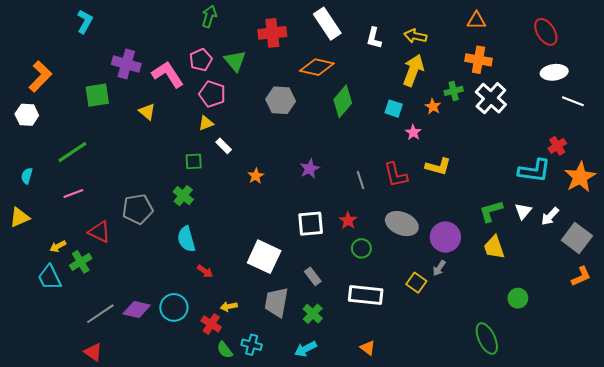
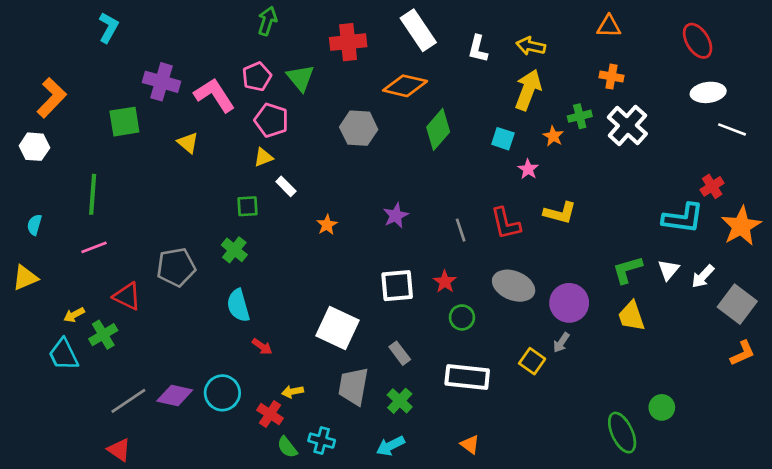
orange cross: (479, 60) -> (612, 77), size x0.7
green line: (72, 152) -> (93, 194), turned -52
green circle: (518, 298) -> (662, 407), moved

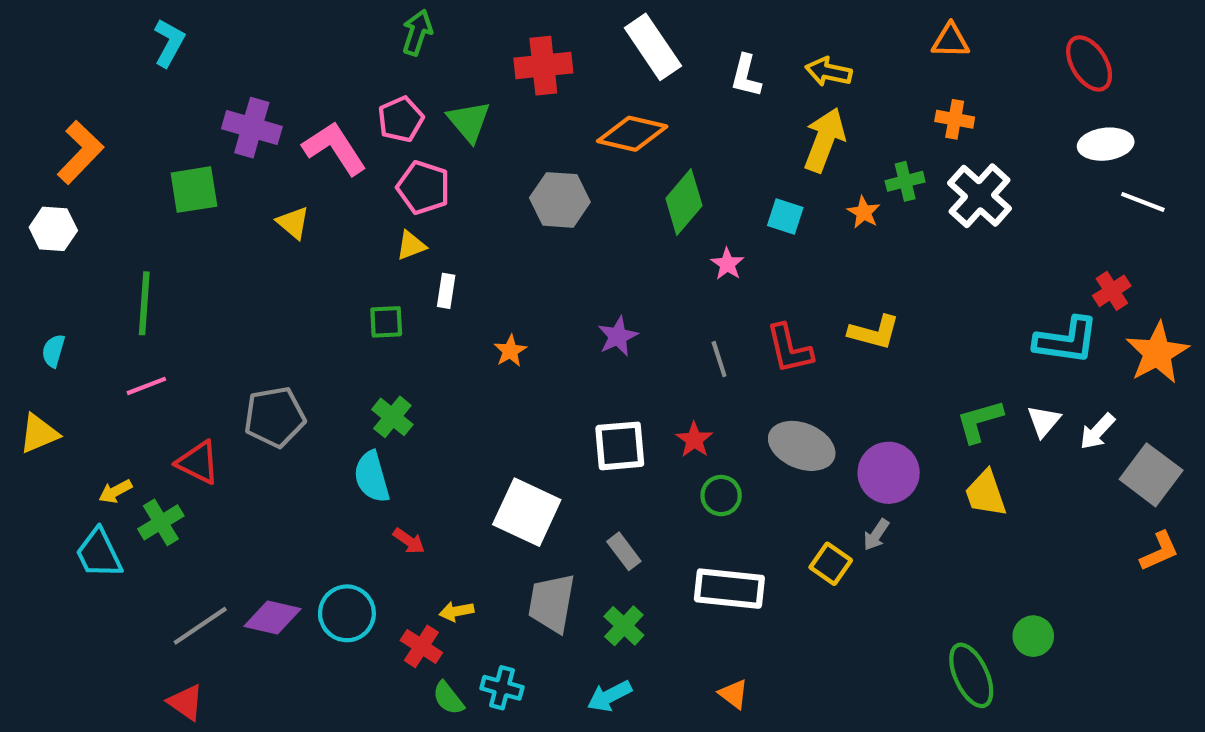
pink star: (528, 169) -> (727, 264), moved
white rectangle: (286, 186) -> (446, 291), turned 54
green cross: (234, 250) -> (392, 417), moved

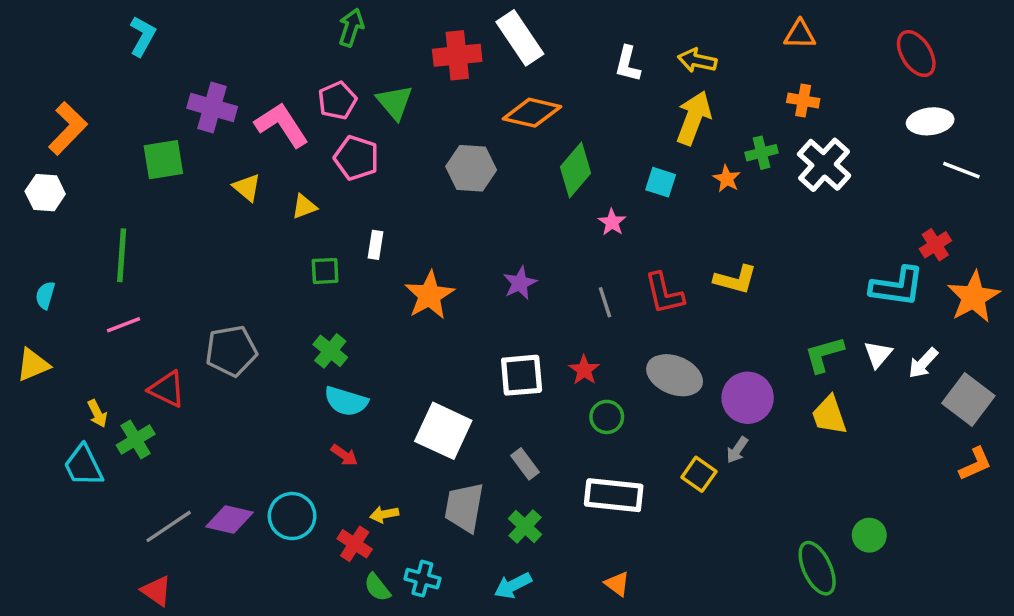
white rectangle: (653, 47) -> (520, 38), moved
yellow triangle: (411, 245) -> (304, 207), moved
orange star: (510, 351) -> (429, 295), size x1.8
cyan semicircle: (372, 477) -> (346, 401), moved, turned -57
yellow arrow: (115, 491) -> (97, 413), turned -88

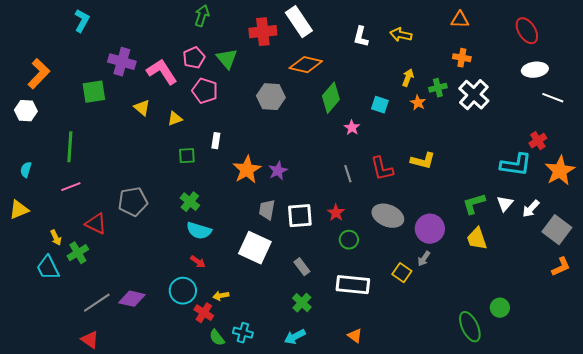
yellow arrow: (694, 118) -> (408, 78), moved, size x0.6
purple star: (520, 283) -> (278, 171), moved
gray trapezoid: (464, 507) -> (267, 210), moved, size x0.7
cyan circle: (292, 516) -> (183, 291), moved

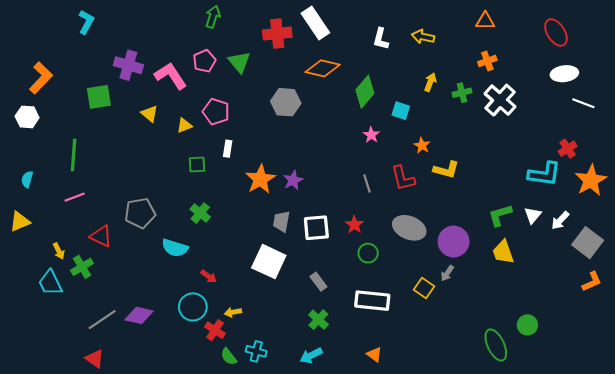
orange cross: (462, 58) -> (487, 61), turned -30
pink pentagon: (205, 91) -> (216, 112), moved
green diamond: (331, 98) -> (365, 92), moved
orange star: (418, 103) -> (422, 145), moved
cyan semicircle: (199, 231) -> (175, 248), moved

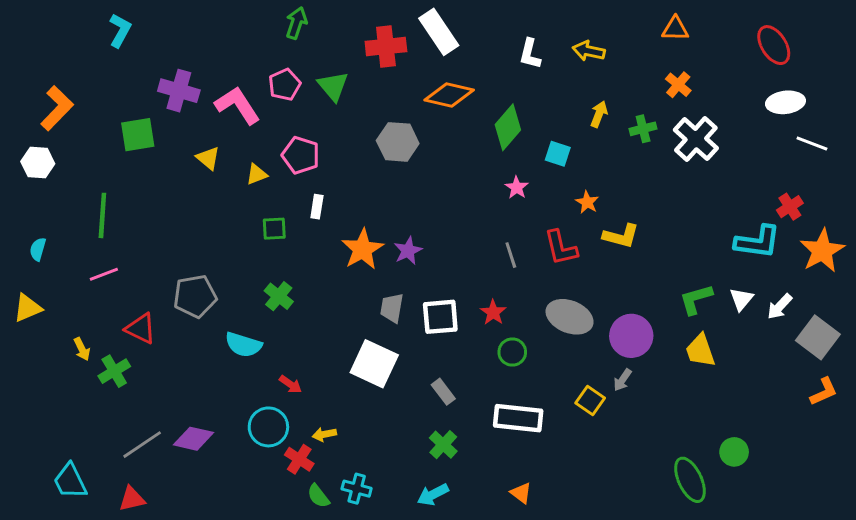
orange cross: (487, 61) -> (678, 85), turned -30
cyan trapezoid: (50, 283) -> (70, 481), moved
red triangle: (95, 359) -> (132, 499), turned -48

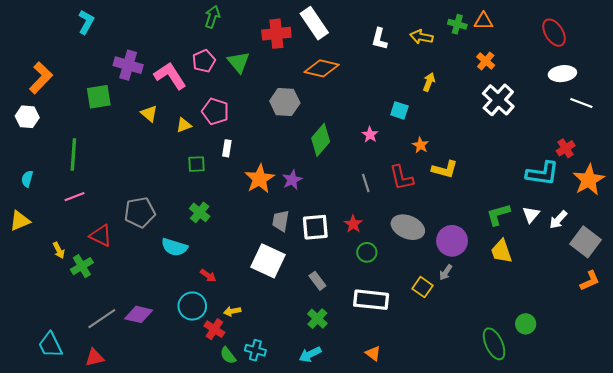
green diamond: (508, 127) -> (321, 140), moved
green cross: (643, 129) -> (457, 24), moved, turned 30

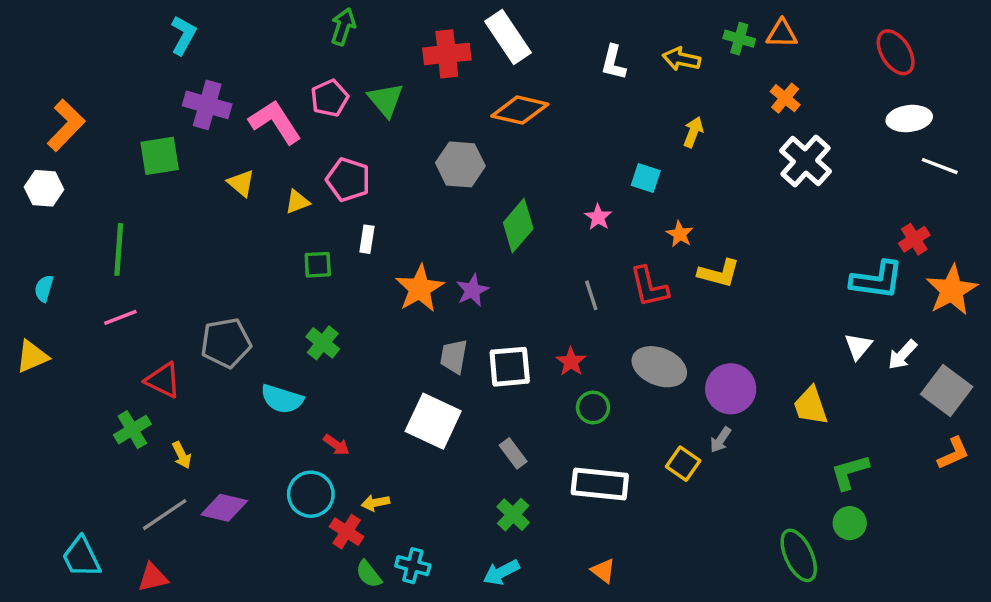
cyan L-shape: (86, 22) -> (183, 35), moved
green L-shape: (498, 215) -> (850, 472), moved
yellow arrow: (59, 250) -> (182, 455), moved

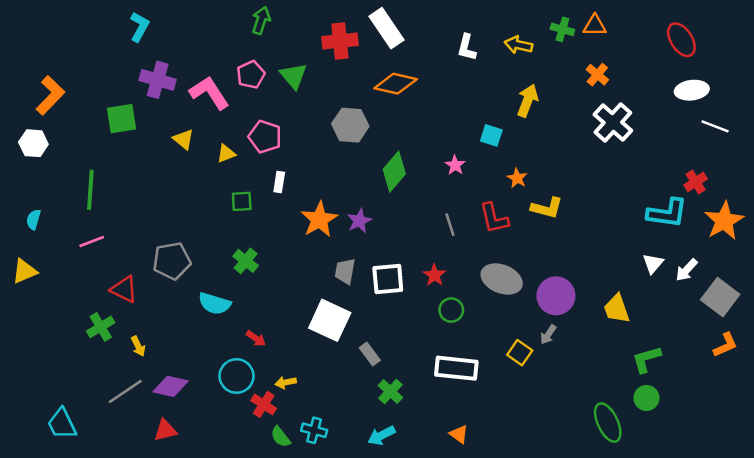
yellow arrow: (693, 132) -> (528, 101), size x1.4
gray rectangle: (513, 453) -> (370, 354), moved
red triangle: (153, 577) -> (165, 430), moved

